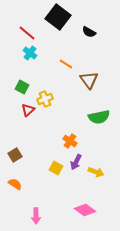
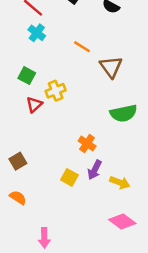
pink diamond: (85, 210) -> (122, 221), moved

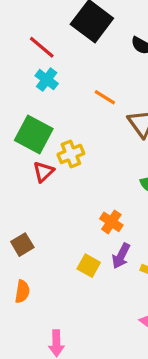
green square: (27, 76) -> (34, 135), size x1.6
orange semicircle: (18, 198) -> (22, 291), turned 66

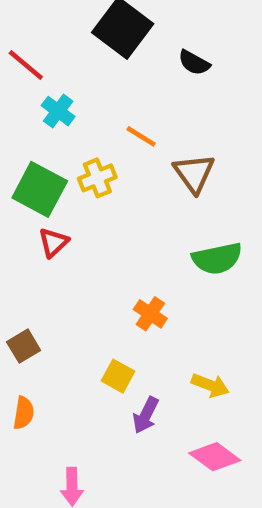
red line: (42, 47) -> (26, 65), moved
yellow cross: (71, 154) -> (97, 178), moved
purple arrow: (121, 256) -> (146, 415), moved

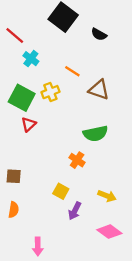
brown triangle: (194, 173) -> (99, 90), turned -35
green semicircle: (217, 259) -> (95, 134), moved
brown square: (24, 346) -> (14, 176), turned 35

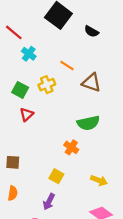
green square: (22, 98) -> (20, 90), size x0.7
purple arrow: (75, 211) -> (49, 202), moved

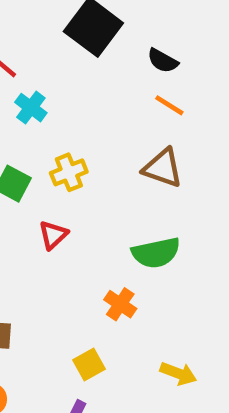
orange line: (67, 65) -> (169, 105), moved
red triangle: (27, 114) -> (53, 235), moved
yellow square: (56, 176) -> (89, 364), turned 32

